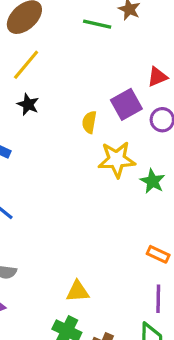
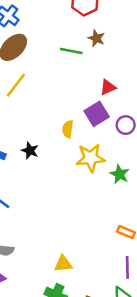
red triangle: (157, 77) -> (108, 87), moved
black star: (28, 104) -> (30, 151), moved

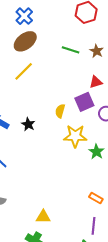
brown star: (96, 38) -> (97, 51), moved

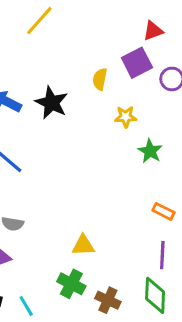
black star: (28, 124) -> (51, 103), size x1.5
yellow star: (75, 136) -> (126, 117), size x0.6
green star: (96, 152) -> (150, 151), moved

